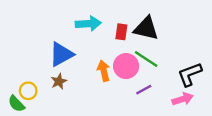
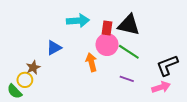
blue triangle: (61, 54) -> (54, 48), size x0.7
pink circle: (126, 66) -> (107, 45), moved
brown star: (59, 81) -> (33, 67), moved
purple line: (144, 90) -> (127, 79), turned 48

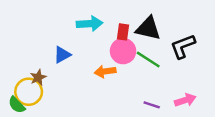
orange arrow: (91, 62) -> (105, 71), turned -84
black L-shape: (167, 65) -> (183, 46), moved
purple line: (127, 79) -> (152, 105), moved
yellow circle: (25, 80) -> (29, 92), size x1.5

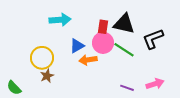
cyan arrow: (90, 24) -> (60, 20), moved
blue triangle: (62, 55) -> (77, 46), moved
brown star: (38, 77) -> (47, 76), moved
yellow circle: (29, 92) -> (42, 58), moved

